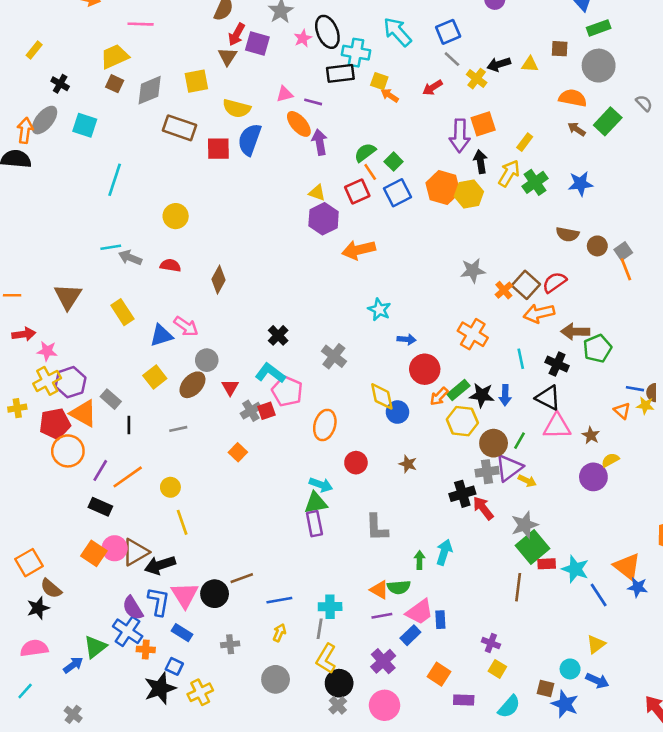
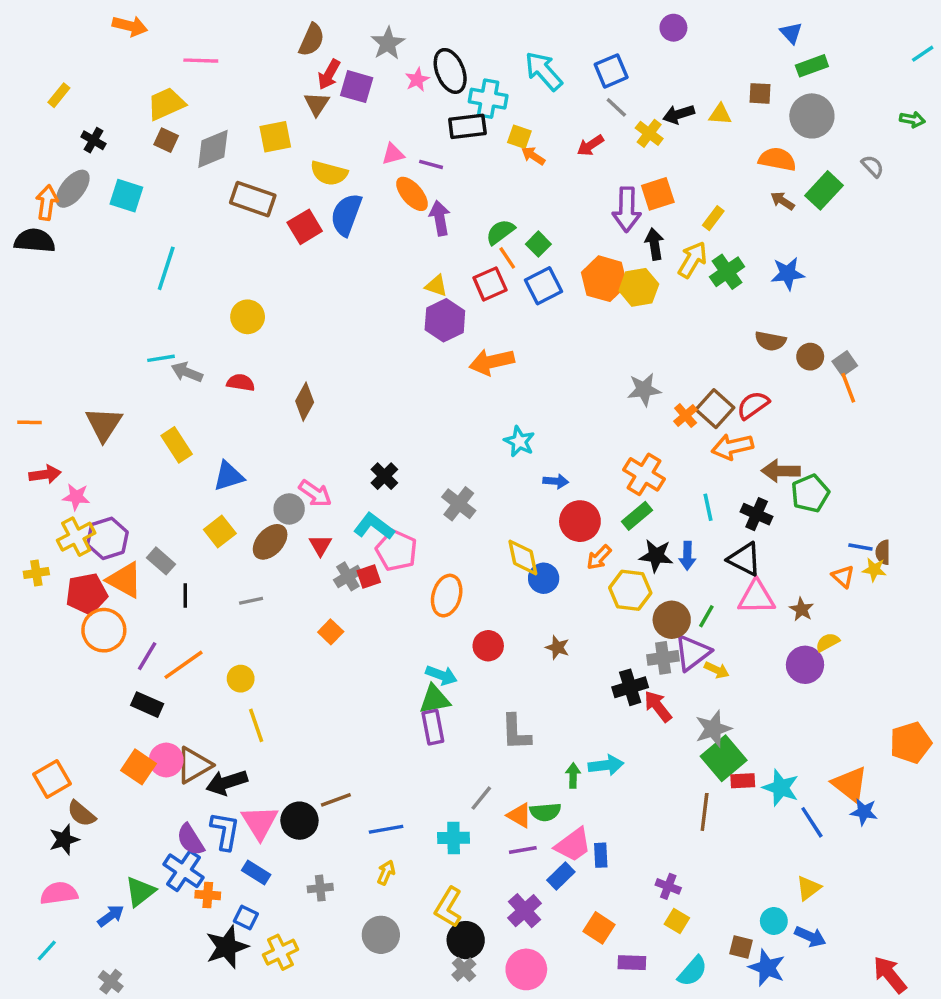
red square: (218, 149) -> (305, 227), turned -30
pink arrow: (186, 326) -> (315, 493), moved
green rectangle: (458, 390) -> (637, 516), moved
cyan arrow: (444, 552) -> (606, 765), turned 65
gray line: (320, 629) -> (481, 798), moved, turned 30

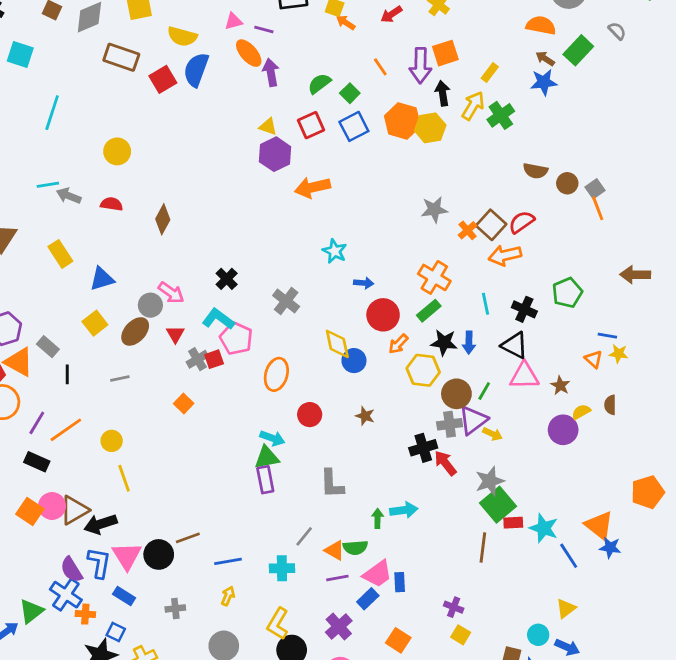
orange line: (507, 258) -> (380, 67), moved
blue star: (788, 274) -> (544, 82), moved
brown arrow: (781, 471) -> (635, 275), moved
brown semicircle: (883, 552) -> (610, 405), moved

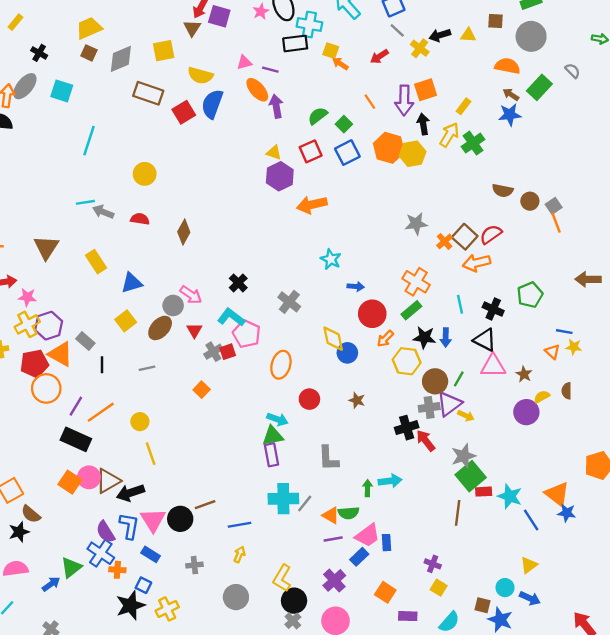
black rectangle: (37, 462) -> (76, 439), size x1.4
cyan cross: (282, 568) -> (283, 499), moved, size x1.4

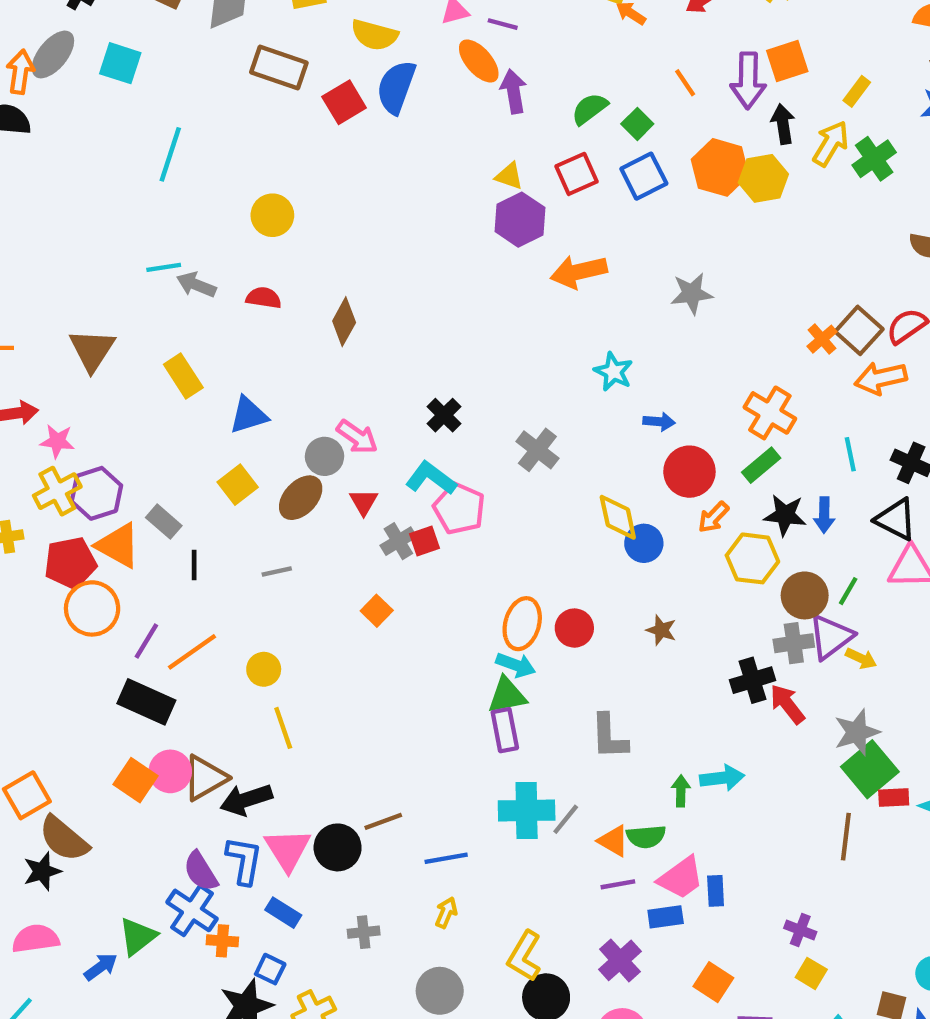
gray star: (416, 224) -> (692, 293), moved
orange ellipse: (281, 365) -> (522, 624), moved
brown semicircle: (31, 514) -> (64, 839), size x1.4
blue rectangle: (359, 557) -> (666, 917), turned 36

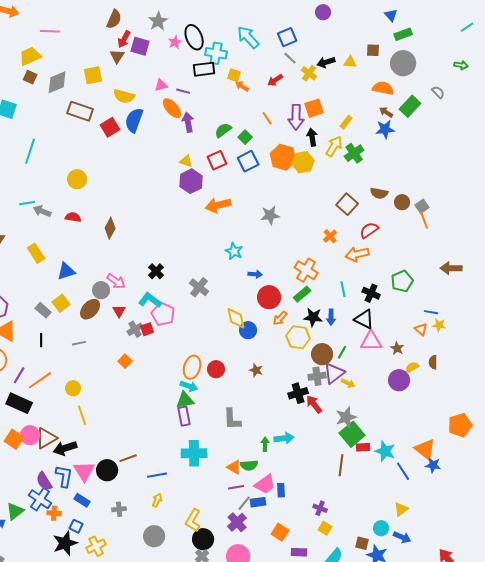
brown square: (859, 330) -> (347, 204), moved
gray rectangle: (164, 522) -> (43, 310), moved
gray line: (566, 819) -> (244, 503), moved

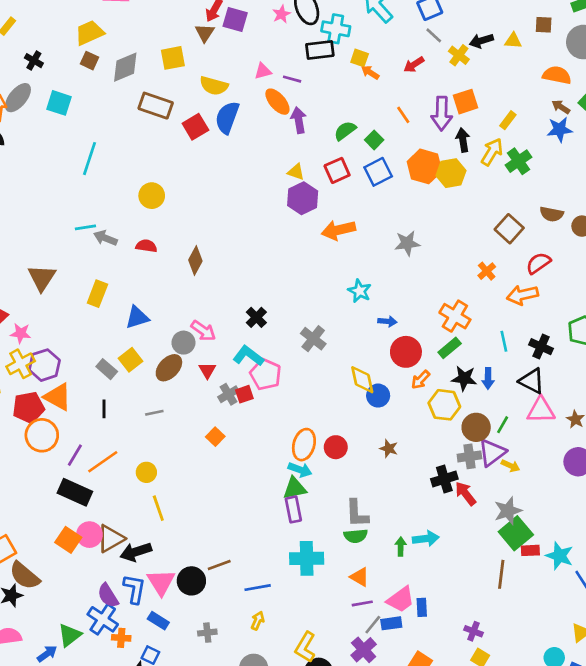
yellow rectangle: (36, 253) -> (97, 294), turned 54
green semicircle: (249, 465) -> (356, 536), moved

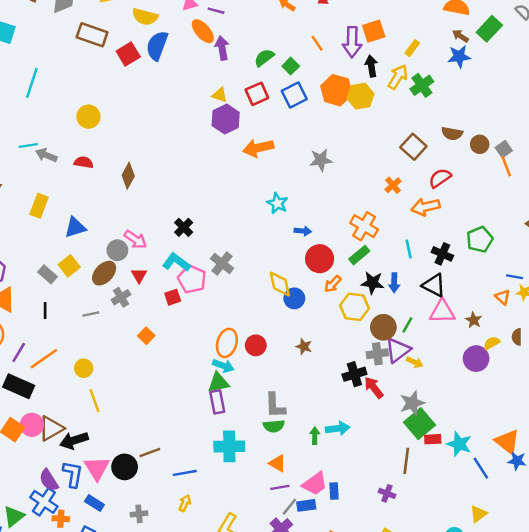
gray cross: (313, 339) -> (222, 263), moved
gray cross: (228, 394) -> (121, 297), moved
purple cross: (473, 631) -> (387, 493), moved

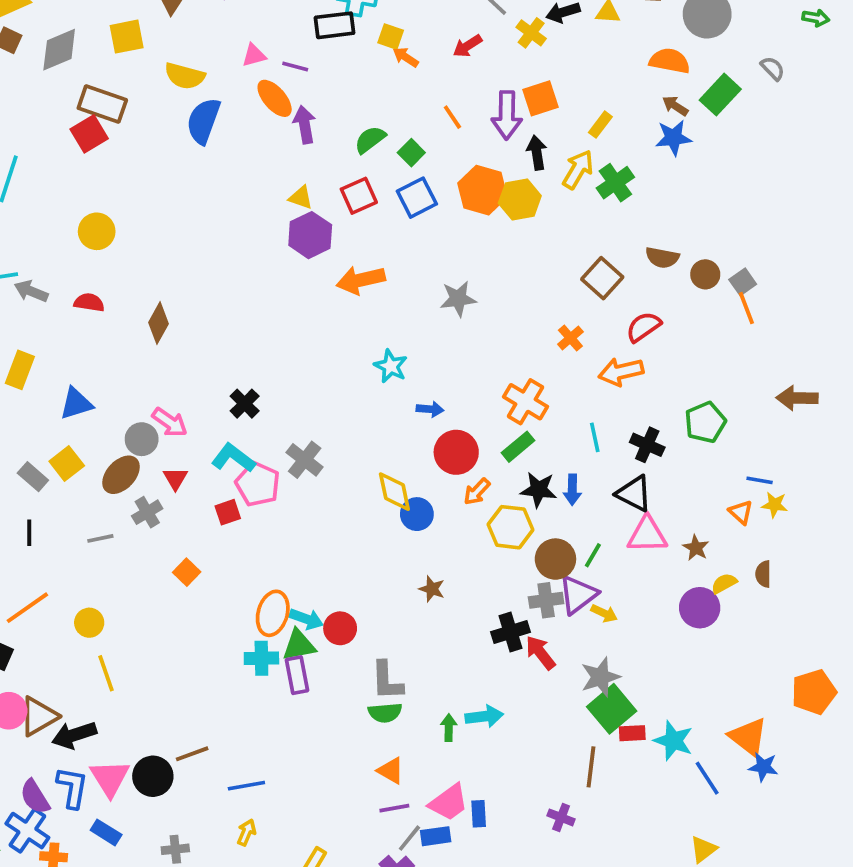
red square: (128, 54) -> (89, 134), moved
orange ellipse: (227, 343) -> (273, 613), moved
red circle: (256, 345) -> (340, 628), moved
cyan cross: (229, 446) -> (261, 658), moved, size x0.7

